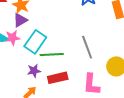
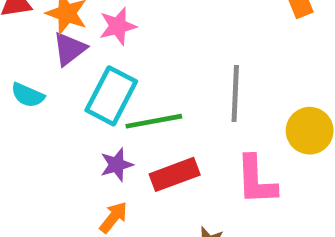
pink star: (12, 38) -> (118, 26), moved
gray line: (87, 47) -> (235, 93), turned 30

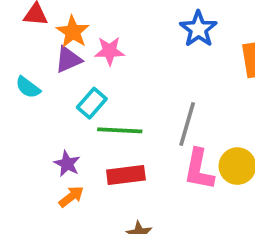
cyan rectangle: (111, 96) -> (92, 103), size x0.7
purple star: (117, 165) -> (67, 164), moved, turned 30
pink L-shape: (256, 180) -> (199, 169), moved

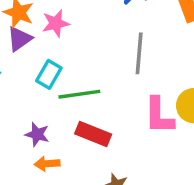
gray line: (187, 124) -> (139, 53), moved
red rectangle: (126, 175) -> (93, 134), turned 40
orange arrow: (71, 197) -> (47, 164), turned -135

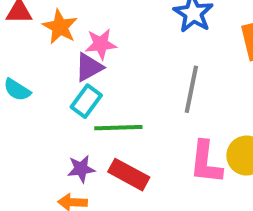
purple triangle: (20, 39) -> (89, 67), moved
purple star: (37, 134) -> (81, 169), moved, turned -30

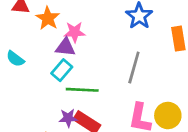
purple triangle: (89, 67) -> (65, 47), turned 30
purple star: (81, 169) -> (68, 118), moved

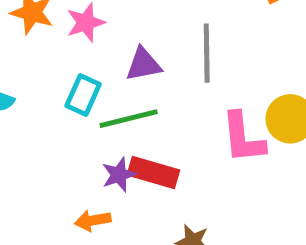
purple triangle: (65, 47) -> (144, 64), moved

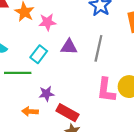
green line: (129, 119) -> (18, 73), moved
red rectangle: (153, 172) -> (67, 113), moved

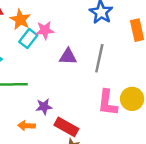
cyan rectangle: (39, 54) -> (28, 38), moved

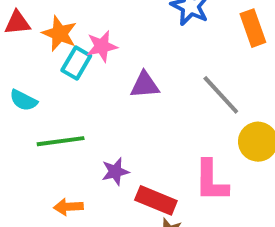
gray line: (99, 58) -> (221, 95), moved, turned -48
pink L-shape: (107, 103) -> (211, 181), moved
orange arrow: (26, 126) -> (68, 207), moved

